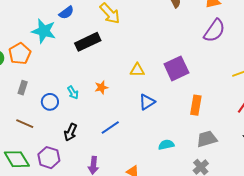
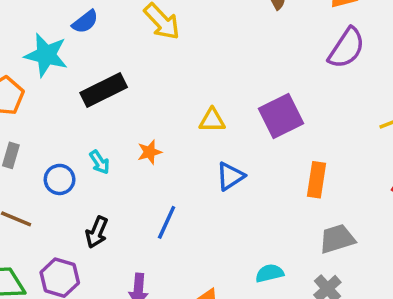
black rectangle: (88, 42) -> (104, 90), moved
blue line: (110, 128) -> (167, 222), turned -30
cyan semicircle: (166, 145) -> (270, 273), moved

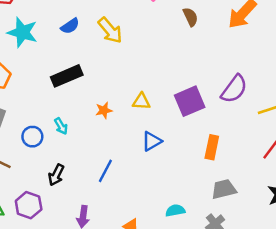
blue semicircle: (85, 22) -> (70, 26), moved
purple semicircle: (347, 48) -> (234, 89), moved
cyan star: (46, 55) -> (22, 32), moved
orange star: (150, 152) -> (104, 110), moved

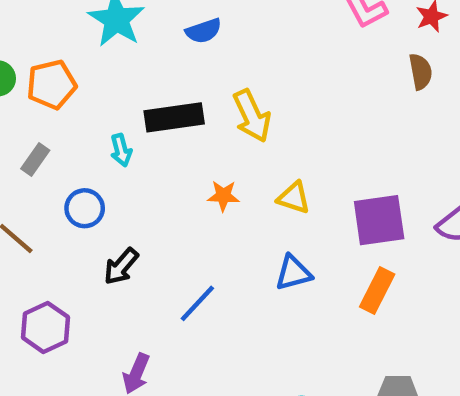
yellow arrow: (110, 30) -> (252, 116), moved
cyan arrow: (61, 126) -> (121, 150), moved
orange rectangle: (212, 147) -> (377, 291), moved
black arrow: (56, 175) -> (121, 266), moved

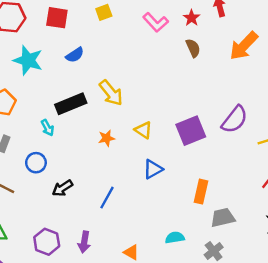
yellow triangle: (294, 198) -> (143, 130), turned 30
black arrow: (121, 266) -> (62, 188), turned 30
orange rectangle: (377, 291) -> (201, 192), moved
purple hexagon: (45, 327) -> (47, 242), moved

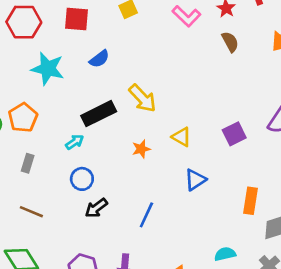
cyan arrow: (47, 128) -> (75, 142), turned -91
purple square: (191, 131) -> (234, 134), size x0.7
blue circle: (36, 163) -> (82, 179), moved

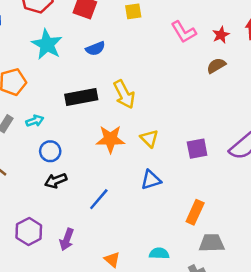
brown semicircle: (230, 42) -> (216, 66), turned -108
cyan arrow: (75, 142) -> (35, 121), moved
orange star: (141, 149) -> (110, 139), size x1.6

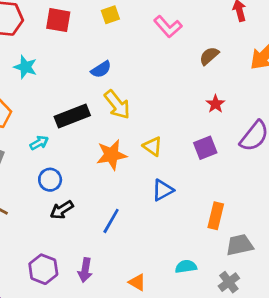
red star: (221, 35) -> (215, 104), moved
cyan star: (47, 44) -> (25, 67), size x0.7
blue semicircle: (95, 49) -> (101, 69), moved
cyan arrow: (35, 121) -> (39, 143), moved

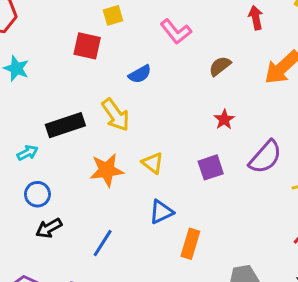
red square: (58, 20) -> (87, 46), moved
blue semicircle: (101, 69) -> (140, 74), moved
orange rectangle: (216, 216) -> (190, 244), moved

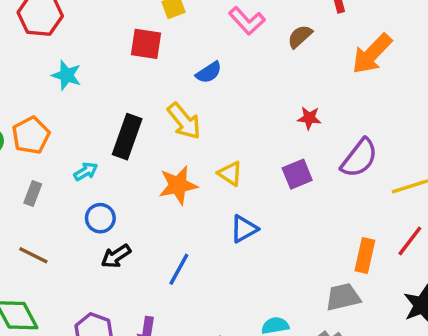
brown semicircle: (220, 66) -> (300, 36), moved
red star: (224, 119) -> (309, 118), turned -30
black rectangle: (65, 125) -> (127, 137), turned -48
orange rectangle: (190, 244) -> (365, 255), moved

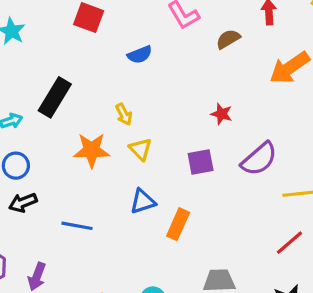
yellow arrow: (184, 121) -> (124, 114), moved, size x0.6
orange rectangle: (365, 255) -> (178, 224), moved
blue line: (179, 269) -> (77, 226), turned 60

